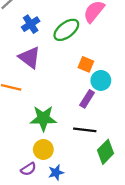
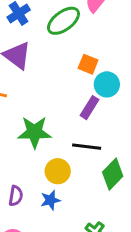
yellow circle: (43, 149) -> (58, 171), moved
purple semicircle: (28, 169) -> (16, 196), turned -49

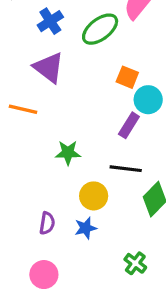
green star: (35, 132) -> (68, 153), size x0.7

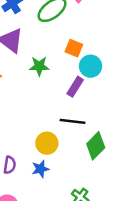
green star: (68, 153) -> (39, 66), moved

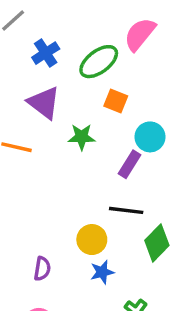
orange square: (74, 48) -> (116, 101), moved
blue star: (40, 169) -> (102, 272), moved

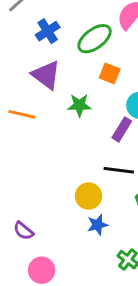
purple semicircle: (42, 269) -> (23, 231), moved, turned 120

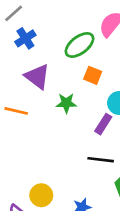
blue cross: (48, 31) -> (25, 38), moved
yellow circle: (88, 196) -> (41, 195), moved

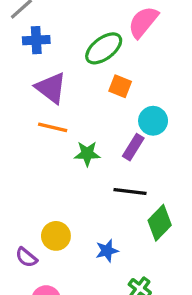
blue cross: (25, 38) -> (36, 40), turned 30
green star: (66, 103) -> (87, 154), moved
orange line: (16, 111) -> (53, 127), moved

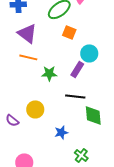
green diamond: (160, 223) -> (93, 115), turned -50
yellow circle: (56, 236) -> (35, 109), moved
purple semicircle: (26, 257) -> (12, 120), moved

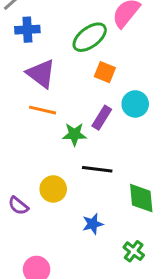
purple rectangle: (77, 69) -> (102, 118), moved
black line: (75, 96) -> (97, 169), moved
green cross: (81, 155) -> (134, 251), moved

